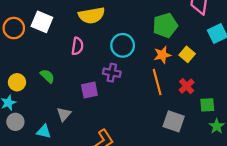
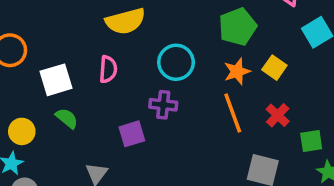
white square: (42, 22) -> (56, 80), moved, turned -35

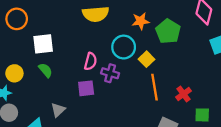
green pentagon: (238, 27) -> (168, 31), turned -30
yellow square: (274, 68) -> (146, 59), moved
pink semicircle: (108, 69) -> (91, 61), moved
orange star: (237, 71) -> (141, 21), moved

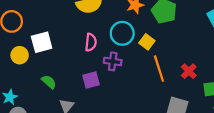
pink semicircle: (91, 61) -> (91, 42), moved
green semicircle: (45, 70) -> (49, 82), moved
yellow circle: (14, 73) -> (20, 55), moved

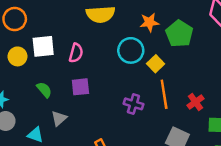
pink semicircle: (91, 42) -> (76, 53), moved
purple cross: (113, 61) -> (133, 104), moved
purple square: (91, 80) -> (80, 87), moved

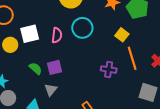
cyan circle: (131, 50) -> (82, 28), moved
purple square: (80, 87) -> (54, 67), moved

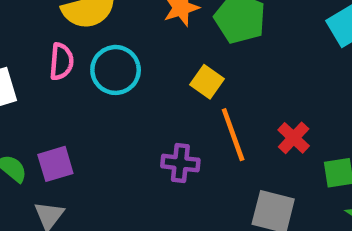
pink semicircle: (57, 35) -> (61, 61), moved

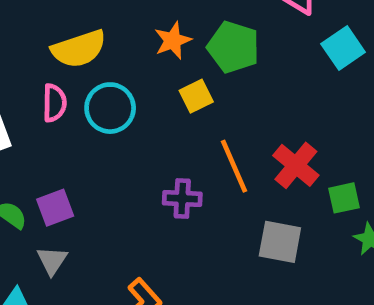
yellow square: (207, 82) -> (196, 96), moved, turned 32
red cross: (294, 138) -> (296, 165), size x1.4

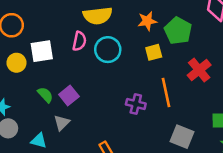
red cross: (296, 165) -> (199, 70), moved
purple square: (55, 208) -> (69, 96), turned -30

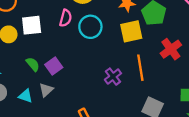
yellow square: (154, 52) -> (131, 31), size x1.5
purple cross: (136, 104) -> (113, 77), turned 35
cyan triangle: (39, 141) -> (26, 96), moved

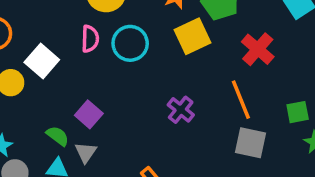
white square: (32, 25) -> (42, 61), turned -30
green semicircle: (33, 64) -> (58, 136), moved
orange line: (140, 68) -> (241, 100), moved

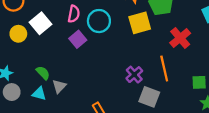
purple cross: (181, 110) -> (134, 75), moved
purple square: (89, 114) -> (78, 39), moved
gray square: (250, 143) -> (149, 97), moved

